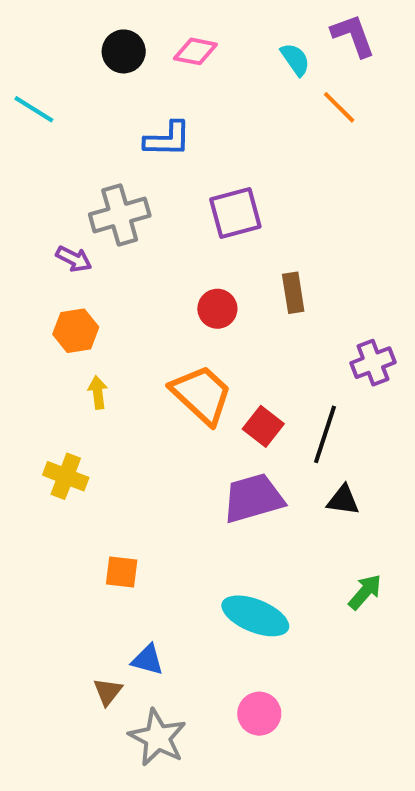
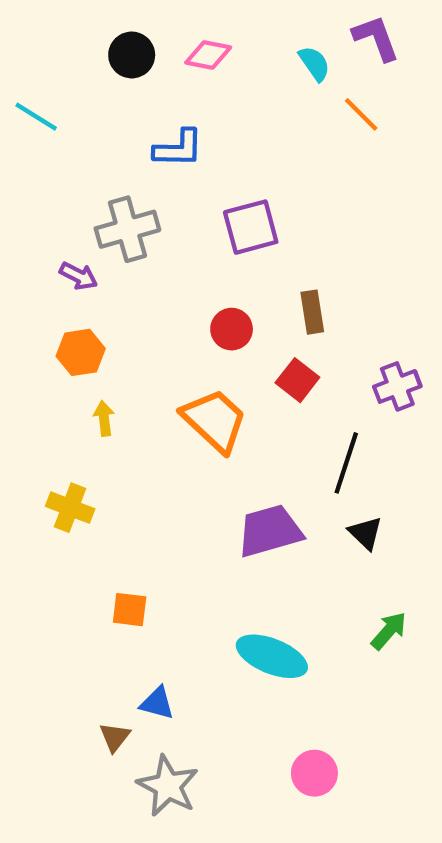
red square: (263, 426) -> (297, 380), moved
black triangle: (343, 500) -> (365, 533), turned 36
pink circle: (259, 714) -> (314, 773), moved

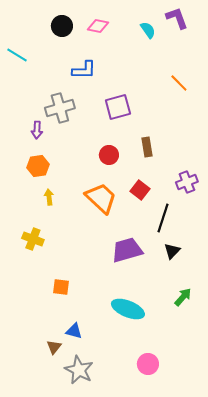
orange line: (361, 114) -> (179, 83), moved
purple arrow: (79, 276) -> (37, 130), turned 66
red square: (297, 380) -> (140, 190), moved
black triangle: (365, 533) -> (172, 251), turned 30

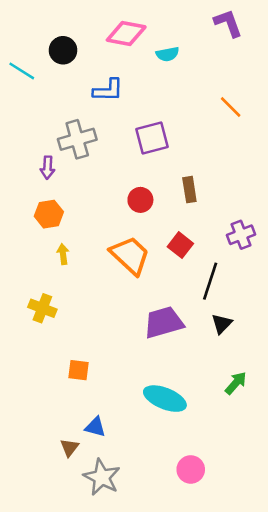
black circle: (62, 26) -> (63, 50), moved
pink diamond: (98, 26) -> (126, 33), size x1.4
cyan semicircle: (148, 30) -> (167, 54), moved, turned 114

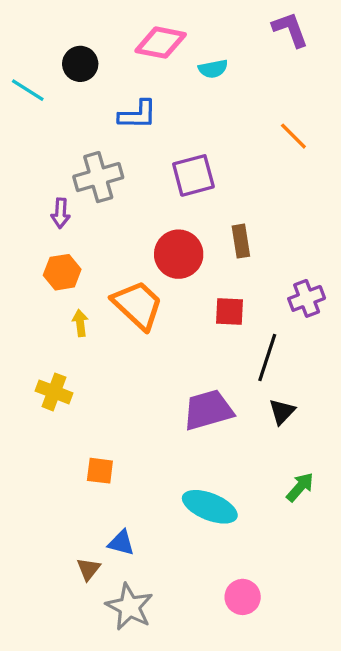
red circle: (140, 200) -> (179, 254), size x1.5
red square: (180, 245) -> (229, 312), turned -35
orange trapezoid: (130, 255) -> (138, 305), moved

